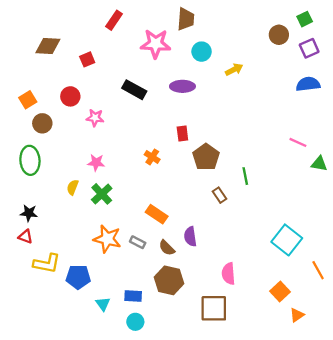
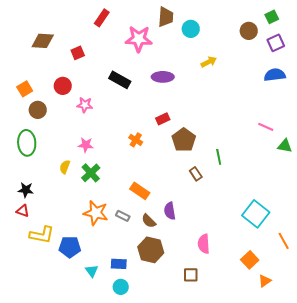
cyan circle: (202, 52) -> (191, 29), moved
red rectangle: (182, 133) -> (163, 119), turned 72
brown square: (214, 308) -> (191, 275), size x0.6

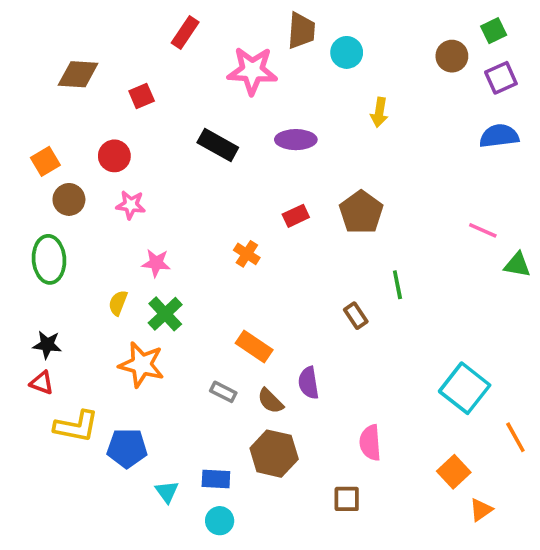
yellow arrow: (209, 62) -> (379, 112), turned 126
pink star: (85, 105) -> (131, 205), moved
brown pentagon: (184, 140) -> (361, 212), moved
orange star: (96, 213) -> (142, 365), moved

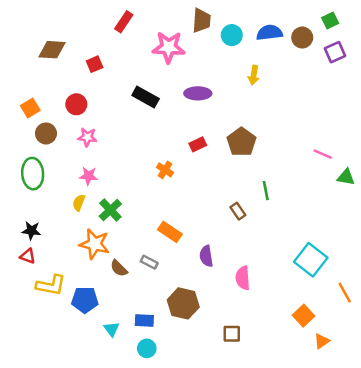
blue semicircle: (499, 136) -> (269, 33), moved
pink star: (156, 263) -> (88, 176), moved
brown semicircle: (270, 401) -> (119, 268), moved
pink semicircle: (370, 443) -> (243, 278), moved

